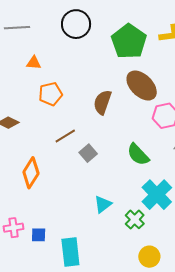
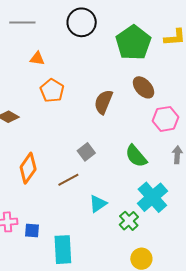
brown ellipse: (142, 86) -> (143, 87), size x0.7
orange pentagon: (51, 94) -> (52, 91), turned -30
brown line: (65, 136) -> (68, 180), moved

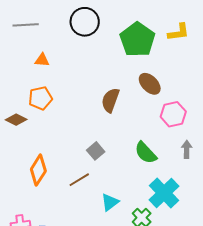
orange pentagon: (52, 91) -> (40, 98), moved, turned 30

